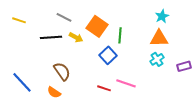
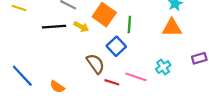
cyan cross: (157, 59) -> (163, 67), moved
brown semicircle: (62, 71) -> (95, 64), moved

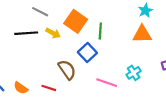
red line: (112, 82) -> (49, 88), moved
orange semicircle: (57, 87) -> (21, 88), moved

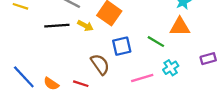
green line: (100, 31) -> (156, 42), moved, turned -63
blue square: (87, 52) -> (122, 46), turned 30
pink line: (107, 83) -> (142, 78), turned -36

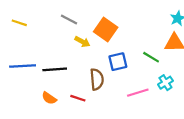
black line: (57, 26) -> (55, 69), moved
brown semicircle: (100, 64) -> (97, 79), turned 30
blue line: (24, 77) -> (23, 66), moved, turned -50

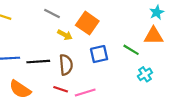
brown semicircle: (97, 79) -> (66, 65), moved
pink line: (138, 93) -> (85, 92), moved
orange semicircle: (49, 98) -> (20, 89), moved, size x1.5

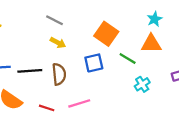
gray line: (52, 13) -> (55, 20), moved
orange square: (87, 23) -> (106, 34), moved
red line: (61, 89) -> (47, 108), moved

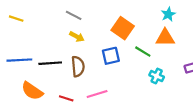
cyan cross: (142, 84) -> (157, 76), turned -32

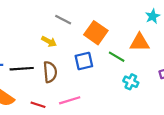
cyan star: (168, 14) -> (153, 16), moved
gray line: (74, 15) -> (63, 20), moved

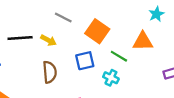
black line: (22, 69) -> (20, 38), moved
cyan cross: (131, 82) -> (111, 78), moved

